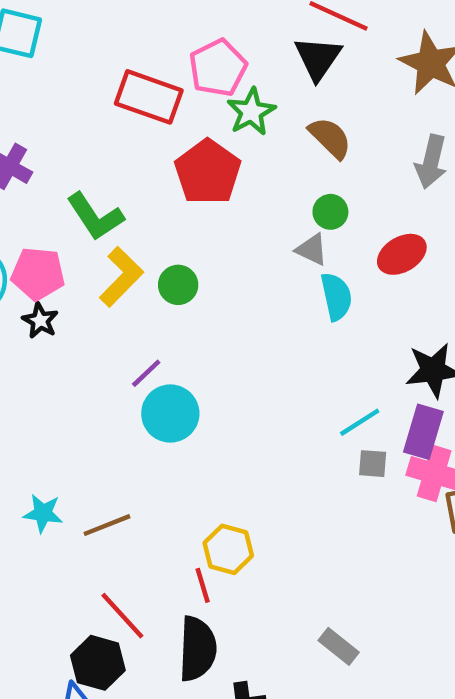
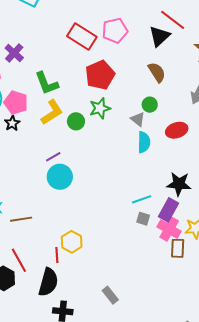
green star: (251, 112) -> (100, 108), moved

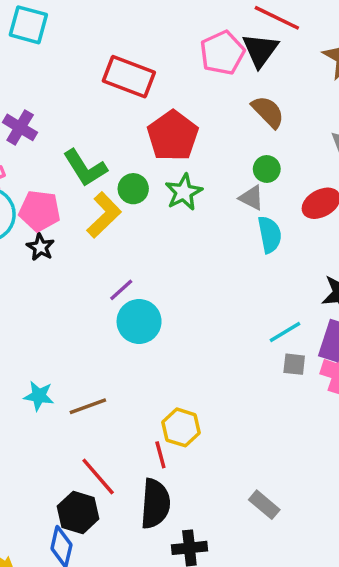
pink pentagon: (115, 31) -> (222, 53), moved
green circle: (76, 121) -> (133, 189), moved

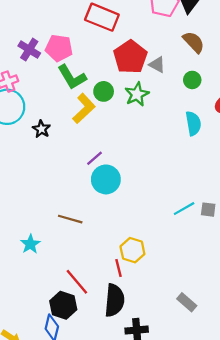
gray triangle: (251, 198) -> (157, 65), moved
pink pentagon: (40, 211) -> (59, 48), moved
cyan line: (285, 332) -> (184, 209), moved
cyan star: (39, 396) -> (30, 244), moved, turned 30
brown line: (88, 406) -> (70, 219), moved, turned 35

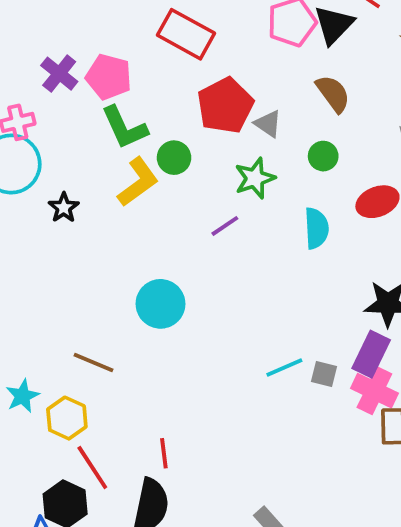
green star: (137, 94) -> (255, 178), moved
purple line: (94, 158) -> (225, 226), moved
yellow hexagon: (132, 250) -> (67, 418), moved

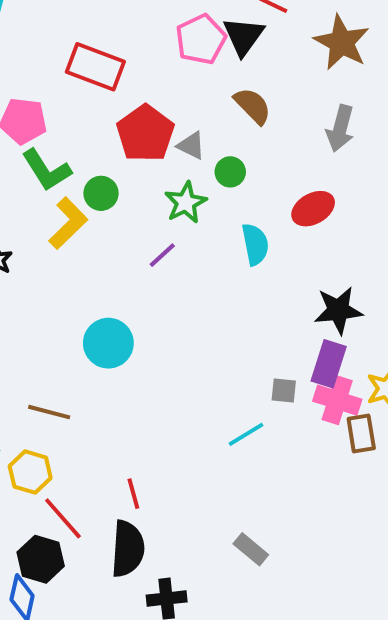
green circle: (323, 156) -> (230, 172), moved
cyan line: (284, 368) -> (246, 434), moved

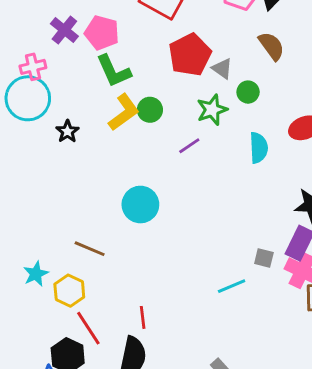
green circle: (101, 193) -> (150, 110), moved

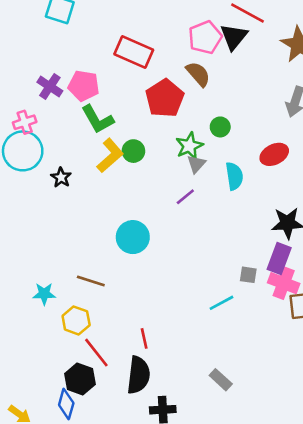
brown semicircle: (271, 46) -> (198, 74), moved
gray triangle: (222, 69) -> (196, 164), moved, turned 42
purple line: (189, 146) -> (185, 197), moved
cyan star: (36, 274) -> (44, 294), moved, turned 30

